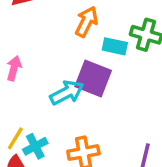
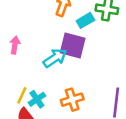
cyan rectangle: (115, 46) -> (85, 20), turned -36

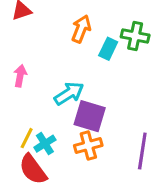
cyan rectangle: (85, 20) -> (108, 49), turned -36
purple square: (73, 45) -> (90, 116), moved

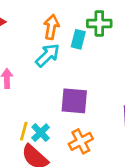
cyan arrow: (69, 93) -> (48, 55), moved
orange cross: (88, 146) -> (81, 141), moved

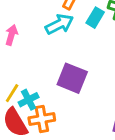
orange cross: (81, 141) -> (42, 119), moved

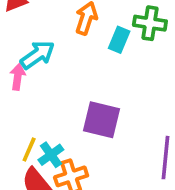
cyan arrow: (59, 24) -> (37, 55), moved

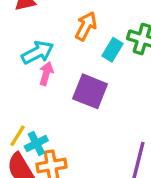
pink arrow: (18, 77) -> (46, 74), moved
purple square: (102, 120) -> (90, 91), moved

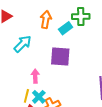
cyan rectangle: (113, 50) -> (66, 28), turned 40
pink arrow: (46, 74) -> (35, 76), moved

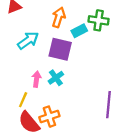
purple square: (60, 57) -> (60, 49), moved
cyan cross: (39, 97) -> (56, 78), moved

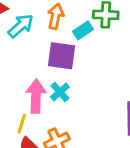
cyan arrow: (28, 40) -> (21, 26), moved
pink arrow: (37, 79) -> (36, 96), size x1.6

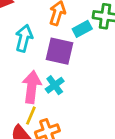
cyan arrow: (21, 26) -> (24, 38), moved, turned -40
yellow line: (22, 124) -> (31, 116), moved

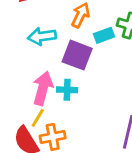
cyan arrow: (24, 38) -> (42, 36), turned -120
cyan cross: (55, 85) -> (67, 90), turned 30

